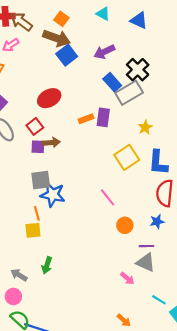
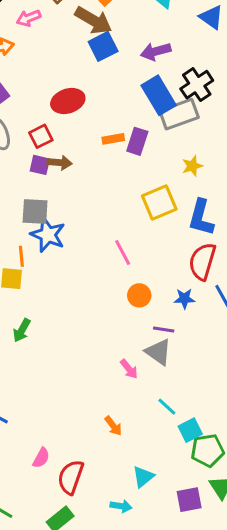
blue rectangle: (112, 82) -> (159, 95), size x1.4

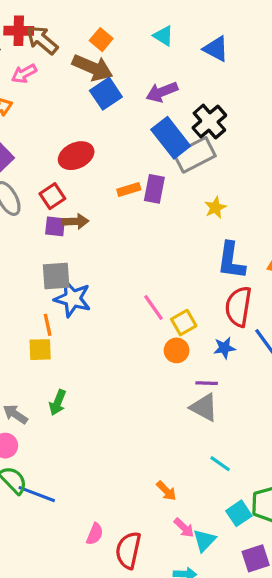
yellow square: (159, 203) -> (184, 323), moved, size x0.7
pink arrow: (129, 369) -> (184, 528), moved
cyan square: (190, 430) -> (239, 513), moved

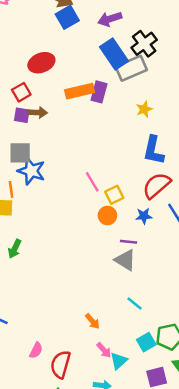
orange rectangle: (129, 189) -> (80, 91), size x1.6
red semicircle: (238, 307) -> (157, 185), turned 36

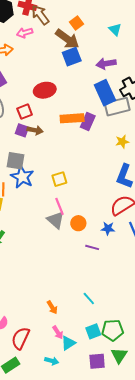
pink line: (92, 182) -> (60, 206), moved
yellow square: (114, 195) -> (59, 179), moved
gray triangle: (125, 260) -> (56, 220), moved

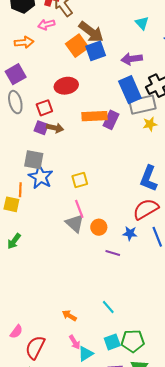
orange square: (77, 23) -> (77, 46), moved, size x1.5
yellow star: (122, 142) -> (150, 124), moved
orange arrow: (52, 307) -> (69, 316), turned 152

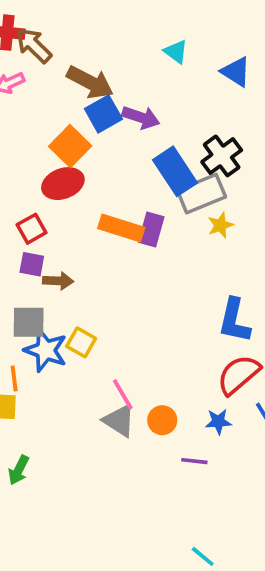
orange square: (77, 46) -> (70, 146), moved
purple arrow: (132, 59) -> (141, 117), moved, turned -144
orange rectangle: (94, 116) -> (121, 228), turned 30
brown arrow: (55, 128) -> (58, 281), moved
yellow square: (80, 180) -> (81, 342), moved, turned -35

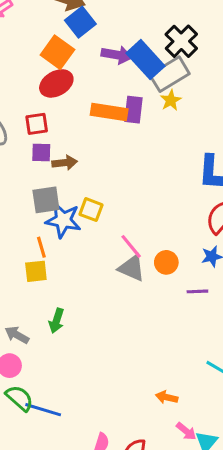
purple arrow: (141, 117) -> (117, 55), moved
yellow star: (220, 225) -> (171, 100), moved
red square: (32, 229) -> (37, 124), turned 30

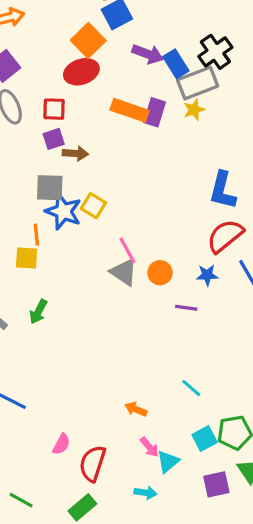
blue rectangle: (145, 60) -> (176, 64), size x0.7
purple square: (41, 153) -> (54, 139), turned -30

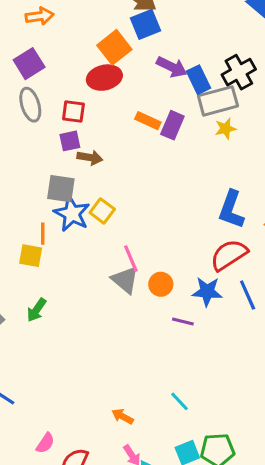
orange rectangle: (130, 110) -> (148, 121), size x0.7
yellow star: (194, 110) -> (226, 129), moved
blue star: (207, 275) -> (207, 292), size x1.4

